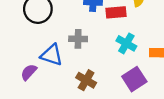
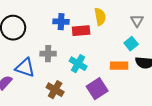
cyan cross: (126, 43) -> (78, 64), moved

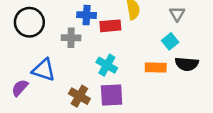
gray cross: (48, 54) -> (71, 38), moved
purple square: (97, 89) -> (112, 95), moved, turned 30

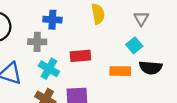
red rectangle: (110, 26) -> (80, 56), moved
cyan cross: (107, 65) -> (49, 69), moved

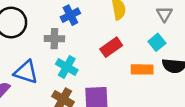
blue cross: (52, 20) -> (70, 15), turned -30
red rectangle: (80, 56) -> (111, 47), moved, turned -30

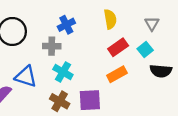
red rectangle: (111, 47) -> (118, 47), moved
orange rectangle: (142, 69) -> (117, 74), moved, turned -30

